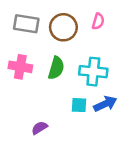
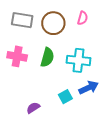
cyan square: (79, 105) -> (65, 97), moved, turned -32

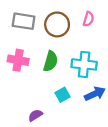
cyan square: (65, 97) -> (62, 95), moved

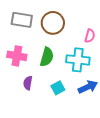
pink semicircle: (88, 19) -> (90, 36), moved
purple semicircle: (35, 115) -> (28, 83), moved, turned -48

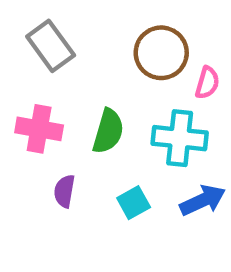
gray rectangle: (22, 20) -> (51, 46), turned 45
brown circle: (53, 23) -> (161, 53), moved

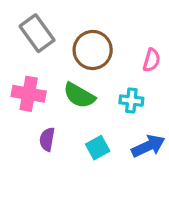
brown circle: (161, 53) -> (93, 50), moved
green semicircle: (108, 131) -> (79, 95), turned 104
cyan cross: (180, 138) -> (131, 101), size x0.6

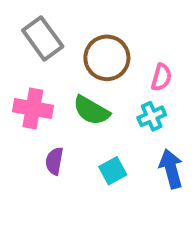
pink semicircle: (152, 60) -> (161, 77), moved
cyan cross: (131, 101) -> (152, 116), turned -30
blue arrow: (148, 146) -> (171, 169), turned -80

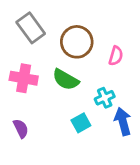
cyan cross: (152, 116) -> (105, 98), moved
purple semicircle: (54, 161) -> (21, 128), moved, turned 144

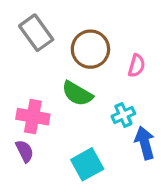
pink cross: (24, 78) -> (33, 117), moved
cyan square: (81, 123) -> (87, 164), moved, size x1.4

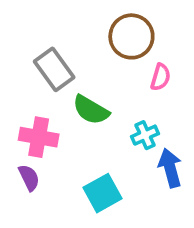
gray rectangle: (36, 33) -> (54, 69), moved
brown circle: (90, 49) -> (131, 36), moved

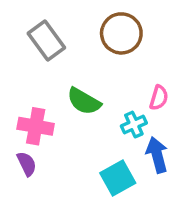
gray rectangle: (54, 69) -> (46, 41), moved
pink semicircle: (160, 77) -> (159, 98), moved
cyan square: (102, 193) -> (118, 178), moved

